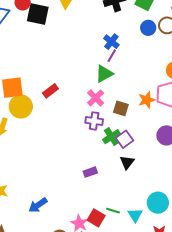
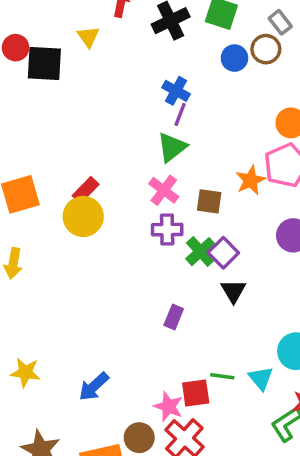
yellow circle: (21, 106) -> (83, 216), moved
purple rectangle: (90, 172) -> (174, 317), turned -40
red square: (96, 218) -> (196, 393), turned -30

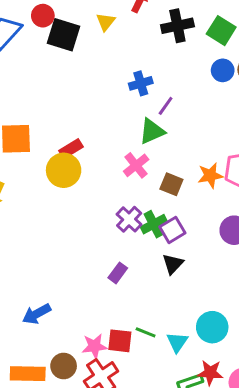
blue cross: (176, 91) -> (141, 83), moved, turned 30
purple cross: (167, 230) -> (129, 219), moved, turned 30
pink star: (168, 406) -> (94, 346), turned 30

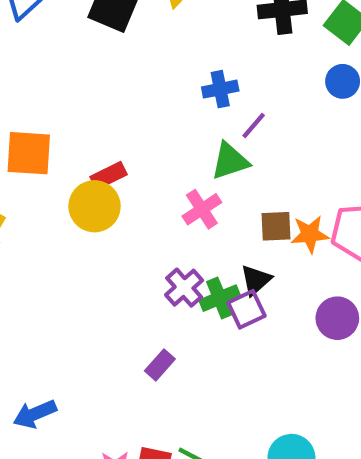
brown square: (171, 184) -> (276, 226), moved, turned -30
black triangle: (173, 264) -> (256, 280), moved

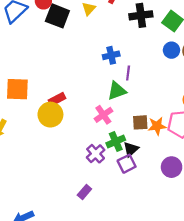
purple line: (254, 126) -> (128, 73), turned -32
green cross: (220, 298) -> (116, 142), moved

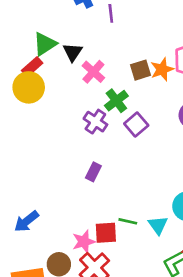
green triangle: (117, 91) -> (45, 44), moved
black triangle: (131, 149) -> (73, 52), moved

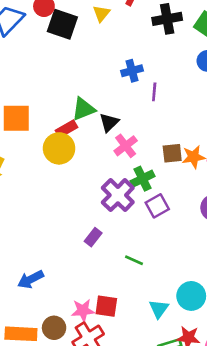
purple cross: (95, 122) -> (118, 195), size x1.4
purple rectangle: (93, 172) -> (93, 237), moved
green line: (128, 221) -> (134, 260), moved

